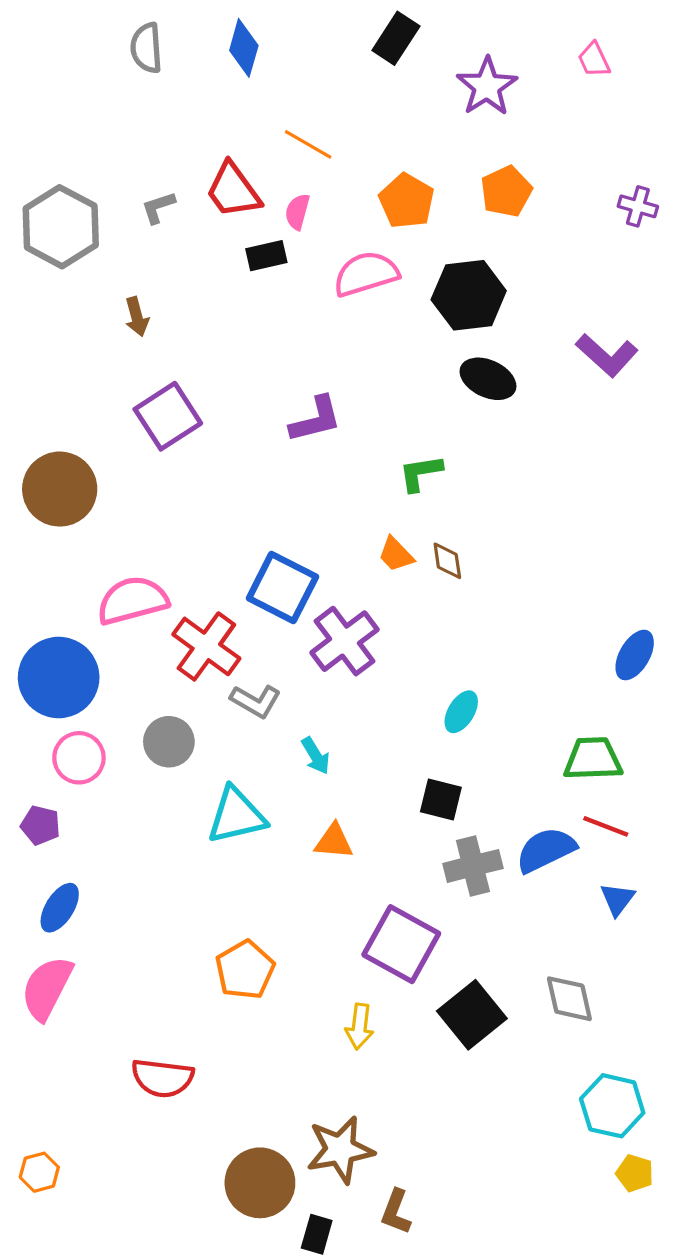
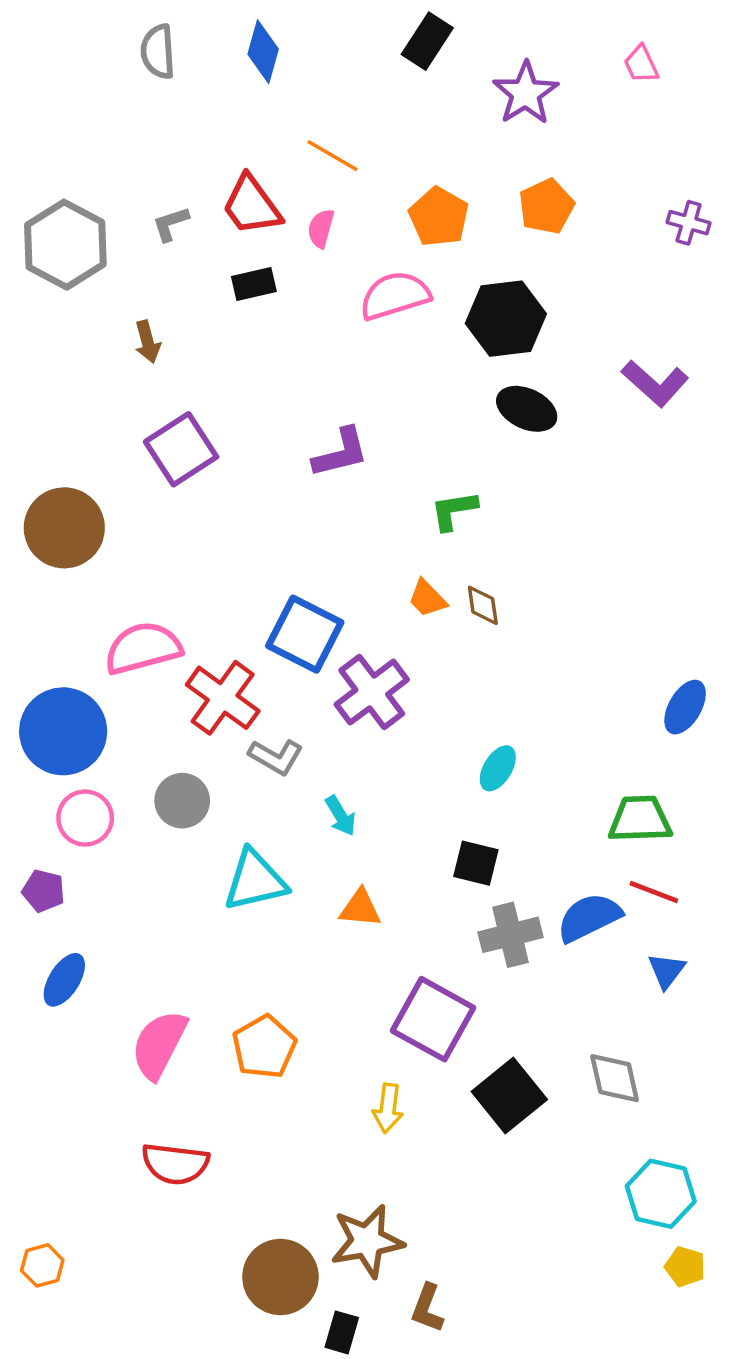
black rectangle: (266, 256) -> (254, 284), moved
pink semicircle: (47, 988) -> (159, 1045), moved

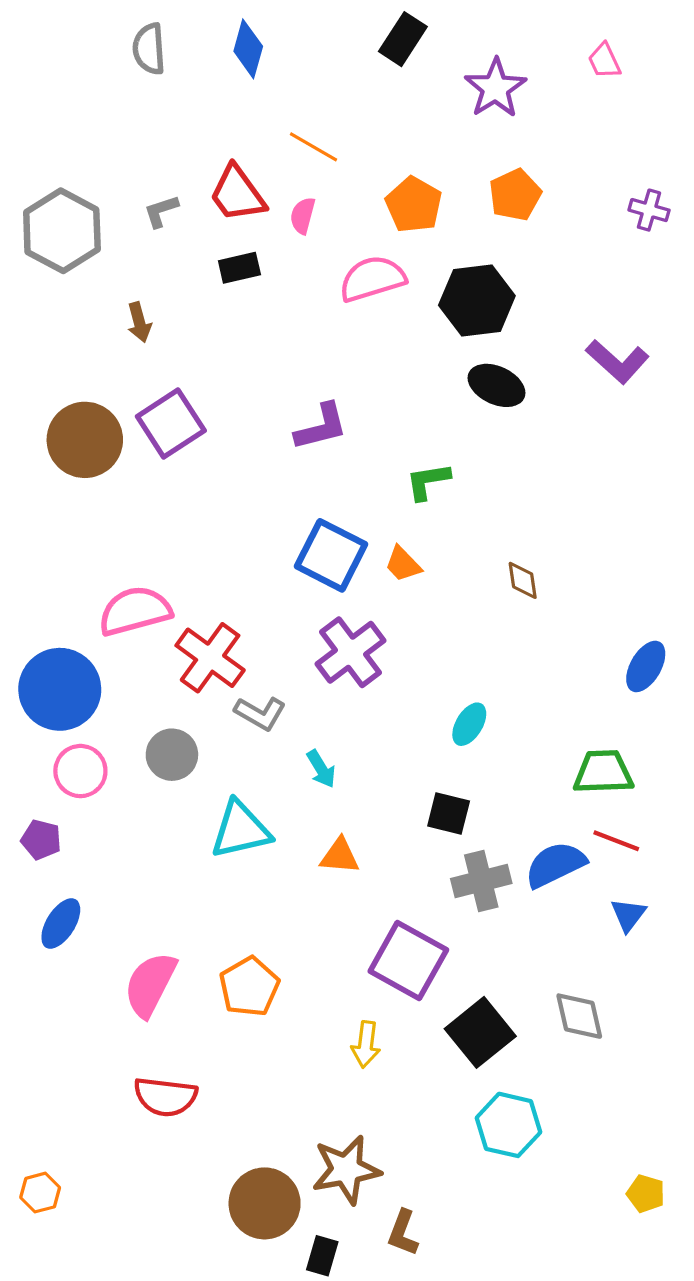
brown circle: (64, 528) -> (85, 440), moved
brown diamond: (483, 605) -> (523, 580), moved
blue square: (305, 634) -> (331, 555), moved
cyan hexagon: (661, 1194) -> (508, 1125), moved

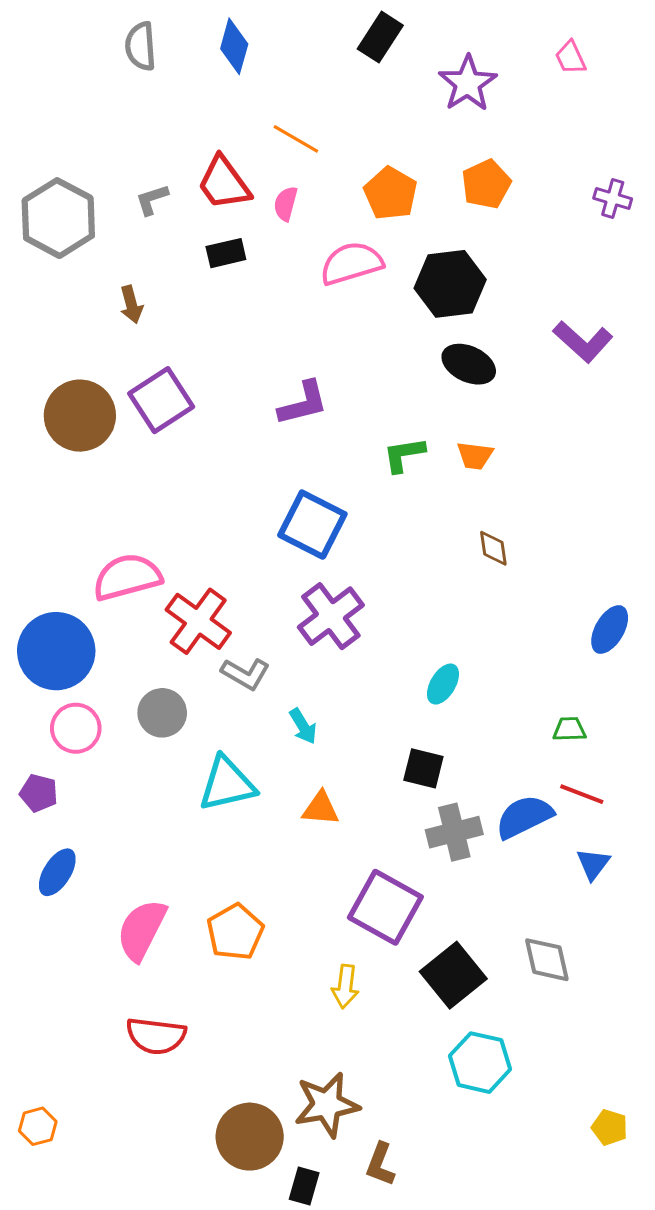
orange trapezoid: (403, 564) -> (475, 456), moved, turned -39
green trapezoid: (603, 772) -> (569, 729), size x0.6

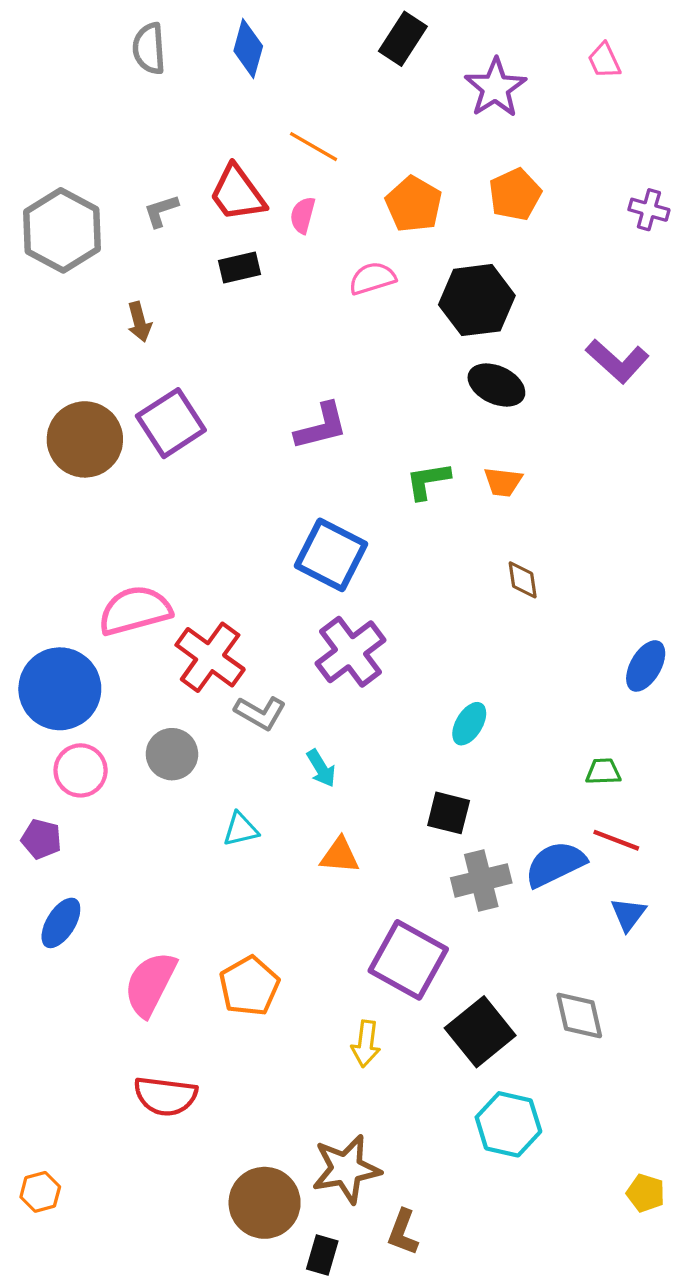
pink semicircle: (351, 263) -> (372, 278), size x0.7
cyan triangle: (227, 784) -> (241, 829), size x0.6

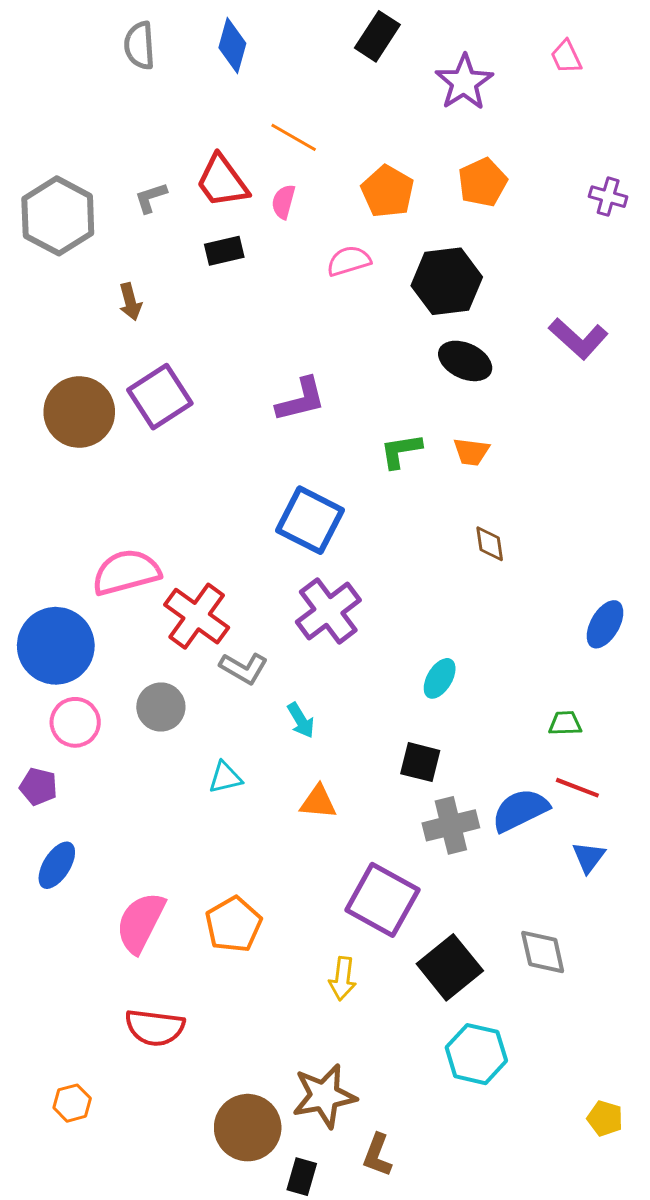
orange hexagon: (40, 1192) -> (72, 1103), moved

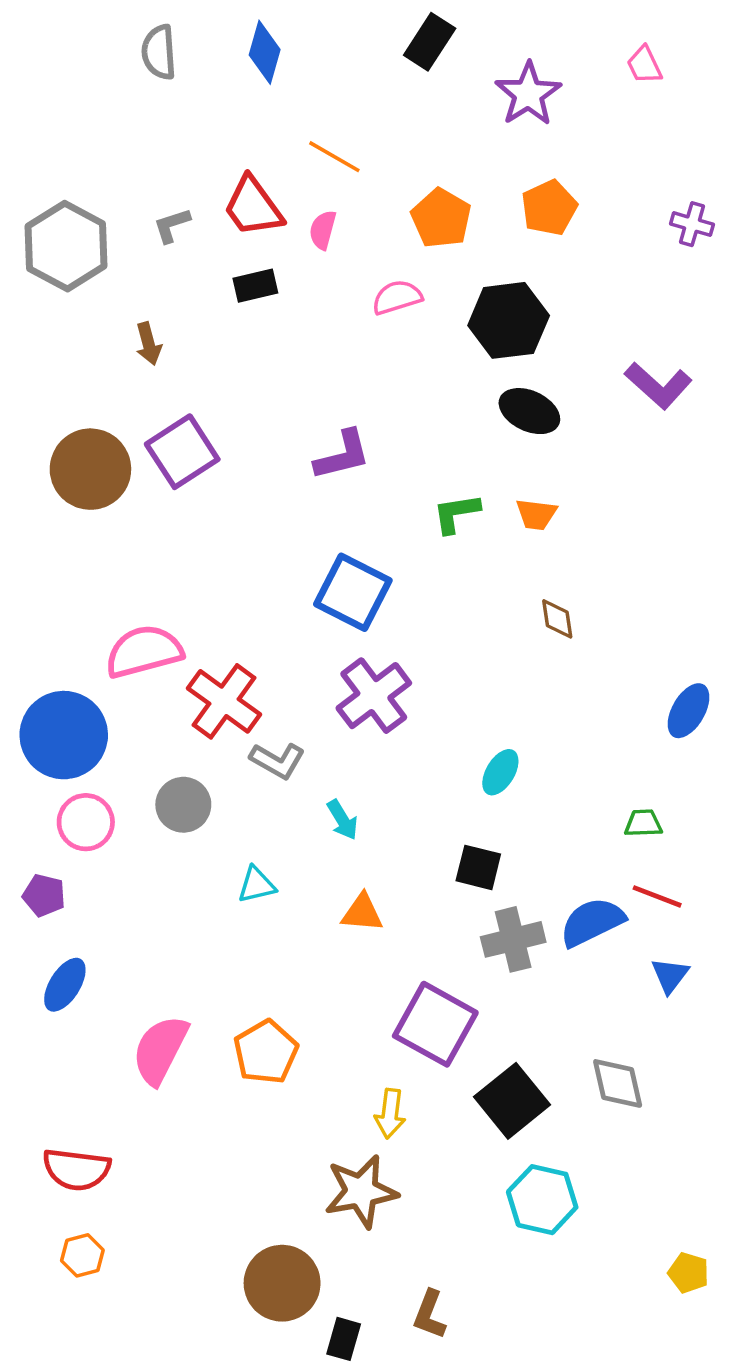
red semicircle: (155, 1028) -> (77, 1169), moved
brown star: (324, 1096) -> (361, 1191), moved

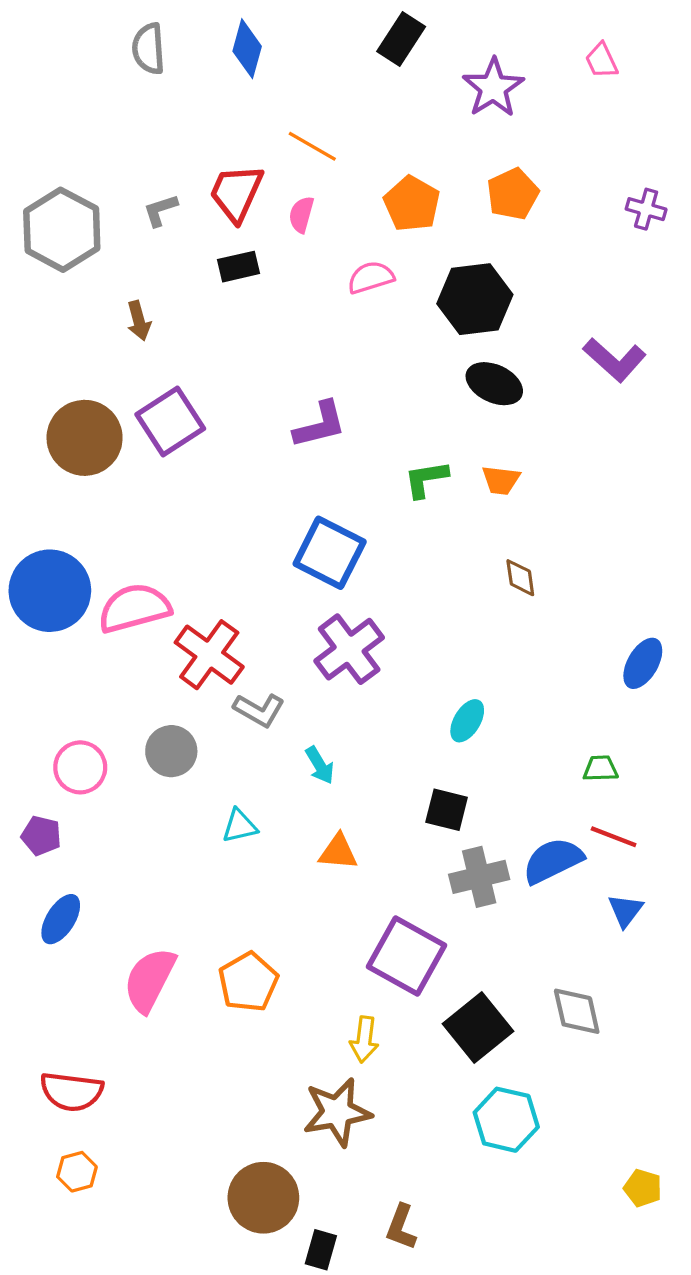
red trapezoid: (253, 207) -> (236, 193), turned 60
blue circle: (64, 735) -> (50, 591), moved

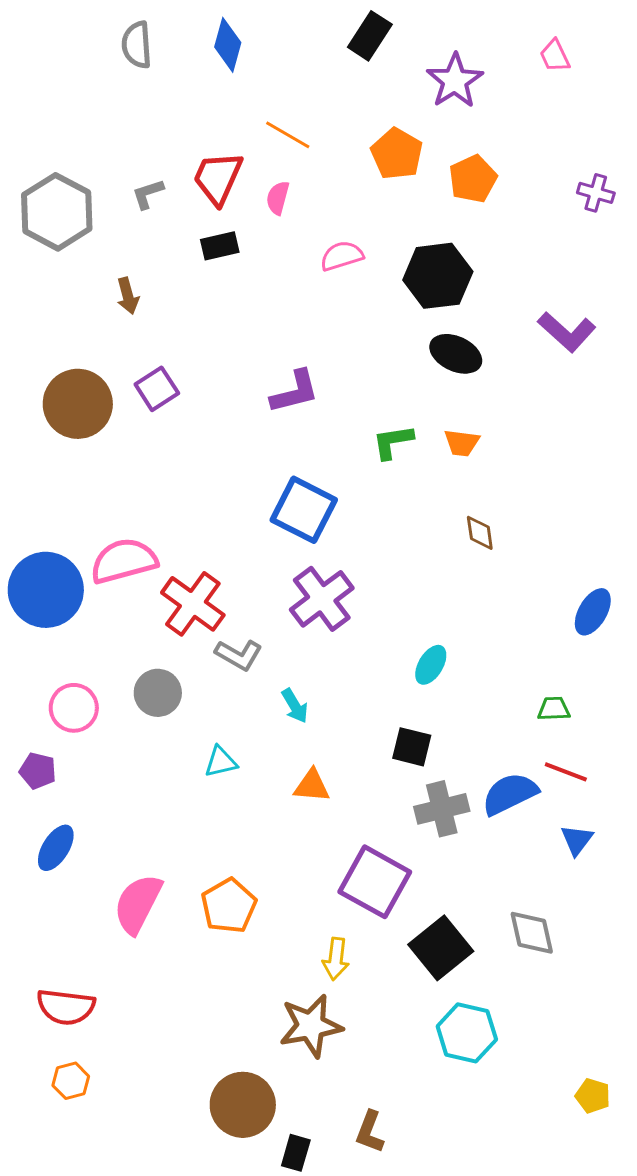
orange pentagon: (412, 204) -> (397, 154), moved
purple square: (170, 422) -> (157, 389), size x0.7
blue circle: (50, 591) -> (46, 590), moved

